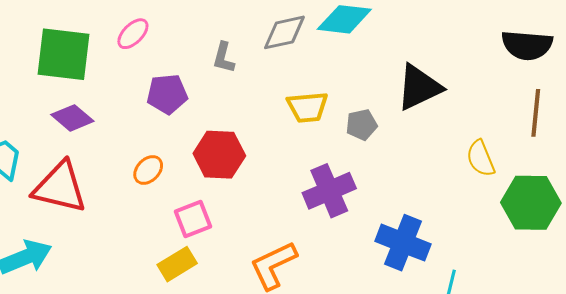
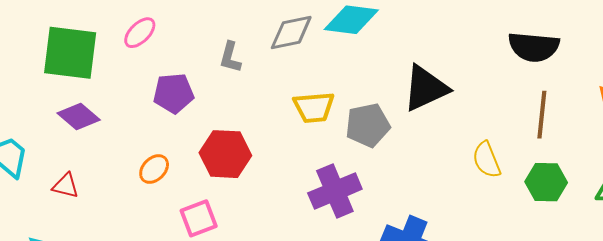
gray pentagon: (362, 125) -> (368, 125), size x1.4
red triangle: (60, 187) -> (66, 186), size x0.5
green hexagon: (531, 203) -> (546, 182), moved, size x0.7

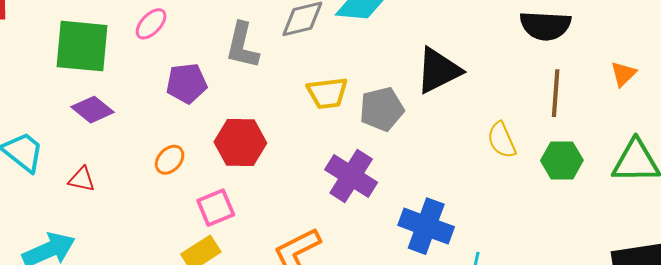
gray L-shape: (230, 57) -> (242, 46), size x1.5
purple cross: (335, 191) -> (351, 176), turned -33

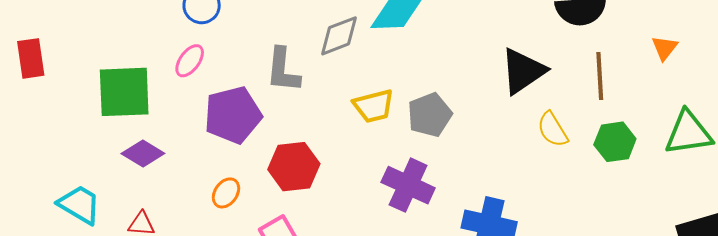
black triangle: (438, 70) -> (523, 71), moved
purple pentagon: (187, 83) -> (233, 115), size x1.4

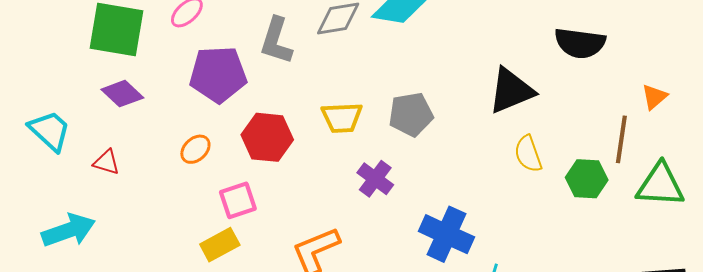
brown line: (600, 76) -> (621, 139), moved
yellow trapezoid: (374, 106) -> (342, 118), moved
purple cross: (408, 185) -> (375, 179), size x0.7

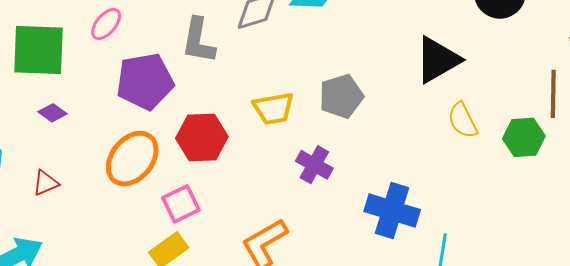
purple diamond: (122, 94) -> (52, 113), size x0.7
orange ellipse: (195, 149) -> (132, 159), size x1.8
red triangle: (106, 162) -> (46, 183), turned -32

